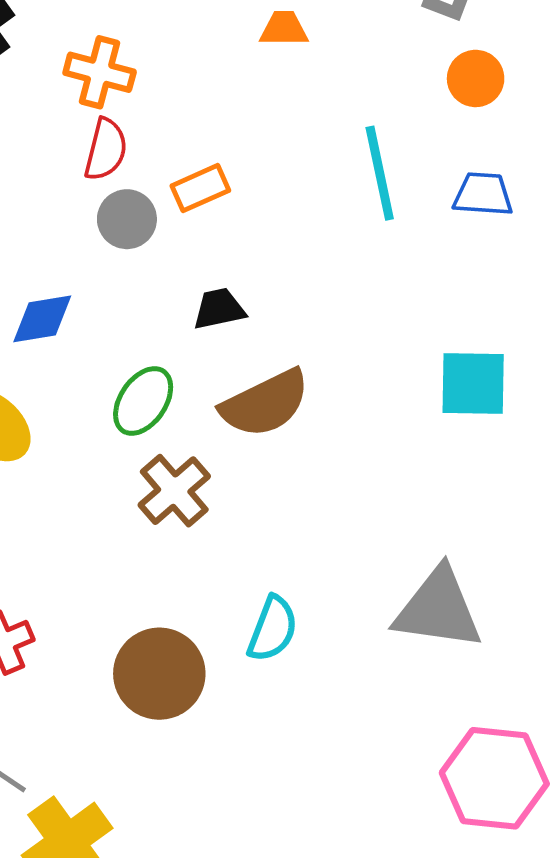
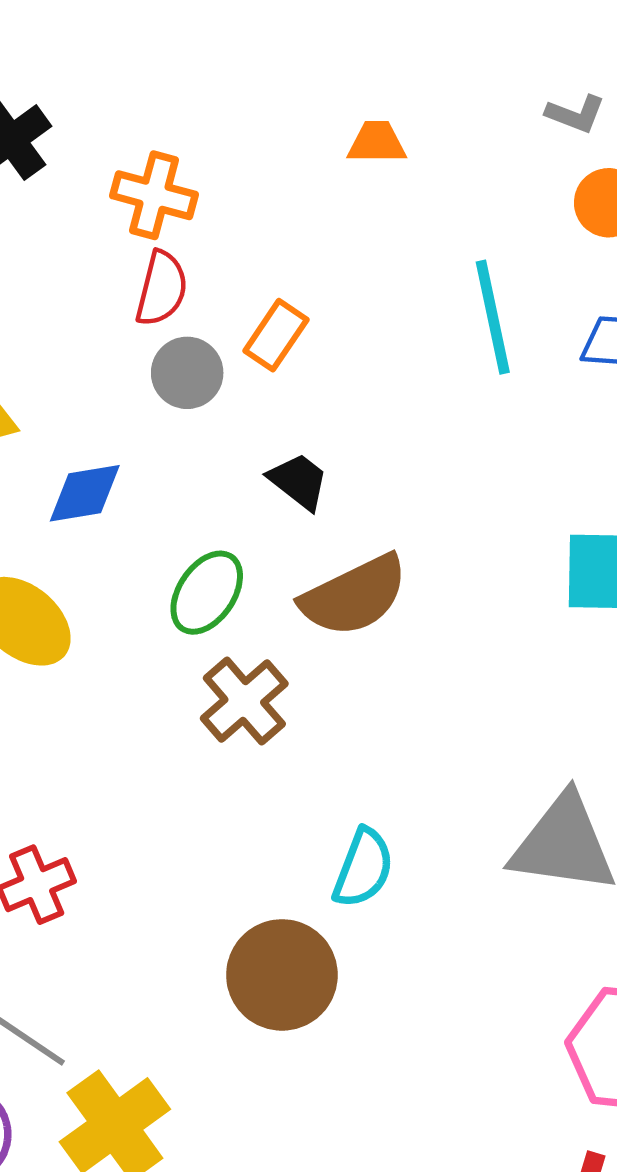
orange rectangle: (200, 188) -> (276, 335), turned -32
black trapezoid: (219, 309) -> (299, 481), turned 50
brown circle: (159, 674) -> (282, 975), moved

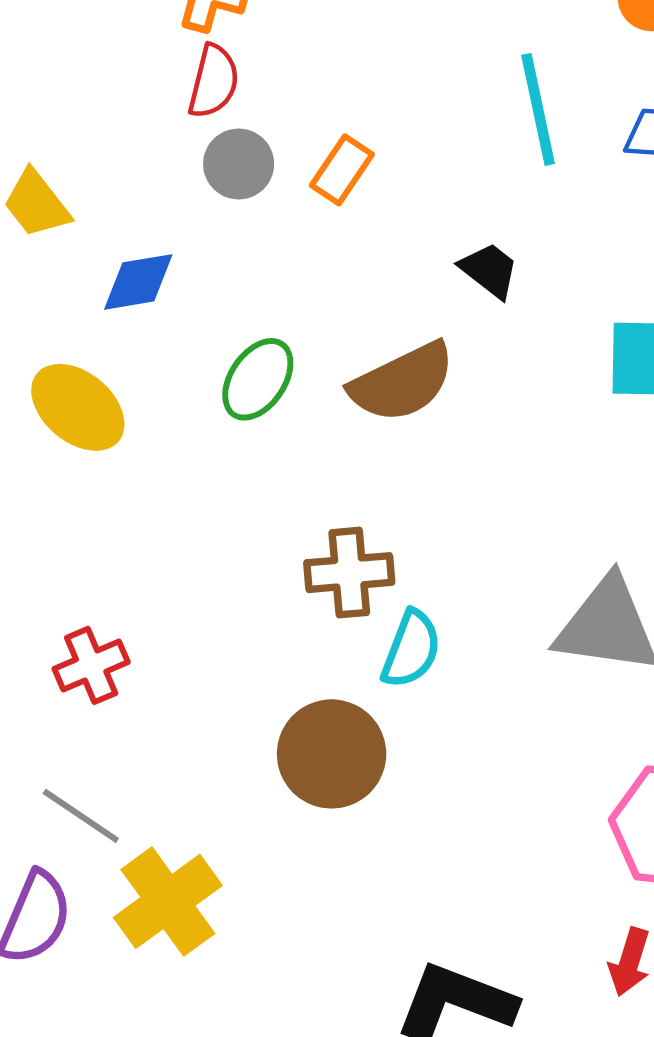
orange rectangle: (276, 335) -> (342, 170), moved
black trapezoid: (299, 481) -> (489, 270), moved
brown cross: (244, 701) -> (349, 573), moved, turned 36

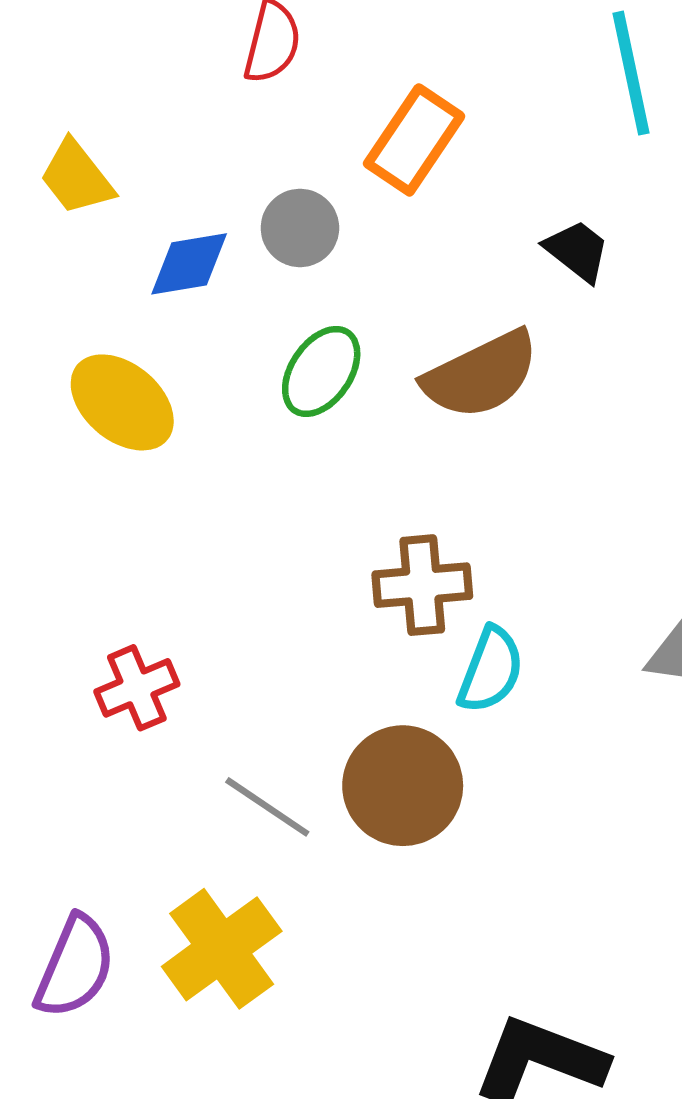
gray circle: (239, 164) -> (300, 228), moved
orange rectangle: (342, 170) -> (414, 140), size x1.4
gray line: (81, 816) -> (267, 807), moved

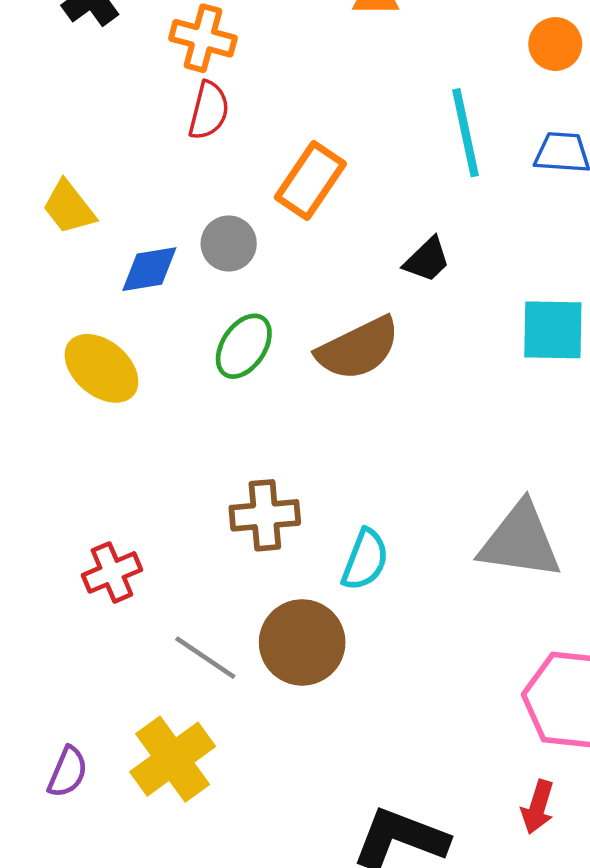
black trapezoid: (577, 251) -> (427, 260), turned 98
brown cross: (422, 585) -> (265, 515), moved
purple semicircle: (75, 967) -> (68, 772), size x0.7

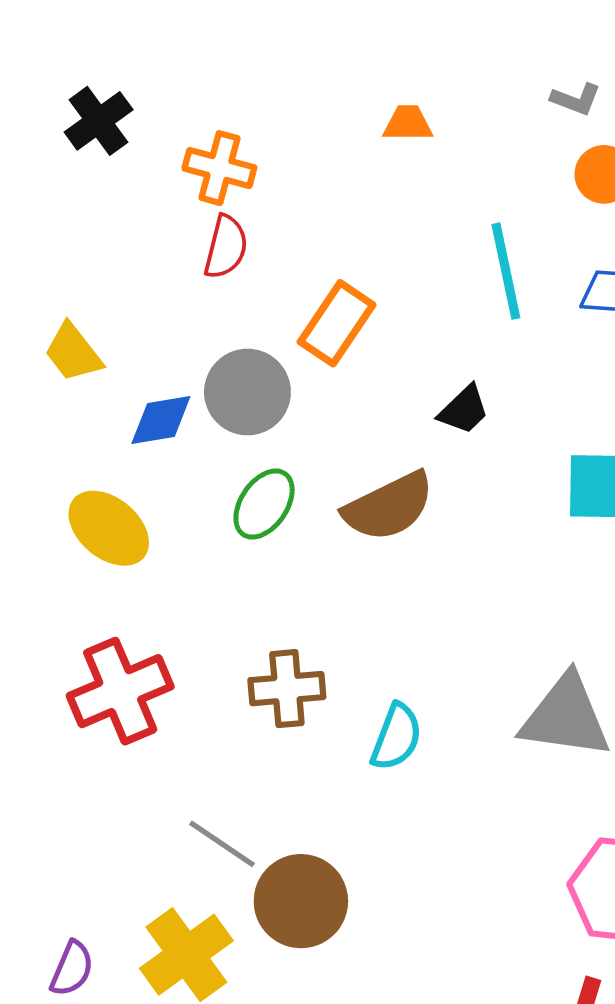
gray circle: (229, 244) -> (247, 392), size x1.4
red cross: (112, 572) -> (120, 691), moved, size x1.6
brown circle: (302, 642) -> (301, 901), moved

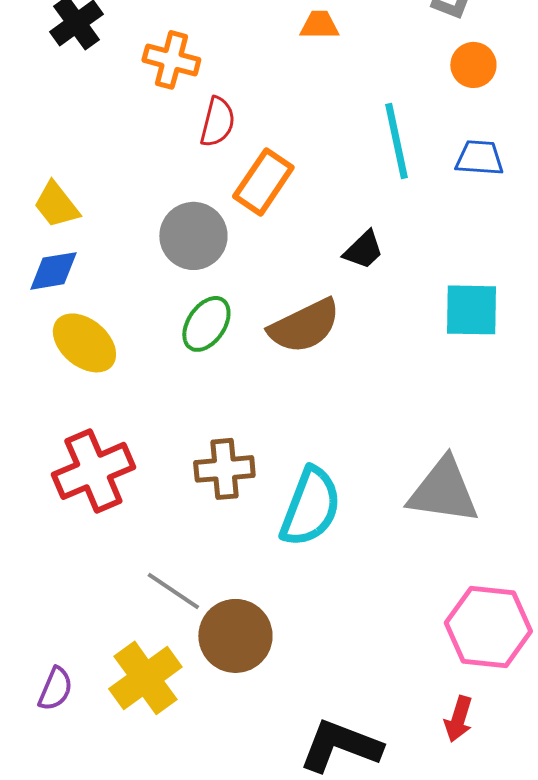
red semicircle: (226, 247) -> (217, 122), moved
blue diamond: (161, 420) -> (53, 271), moved
cyan semicircle: (396, 737) -> (310, 507), size x1.5

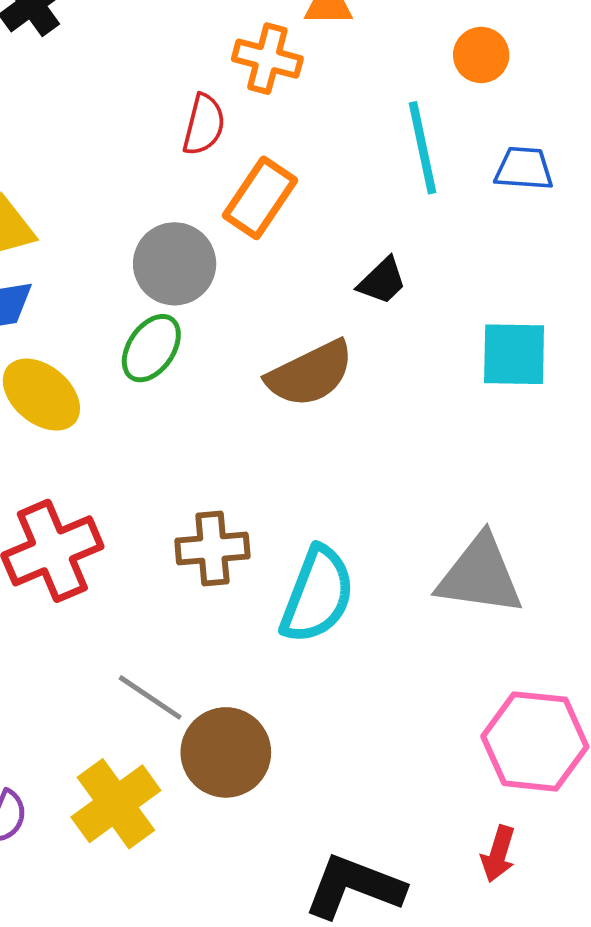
orange cross: (171, 60) -> (267, 59), moved
orange circle: (473, 65) -> (481, 55), moved
green ellipse: (206, 324) -> (151, 348), moved

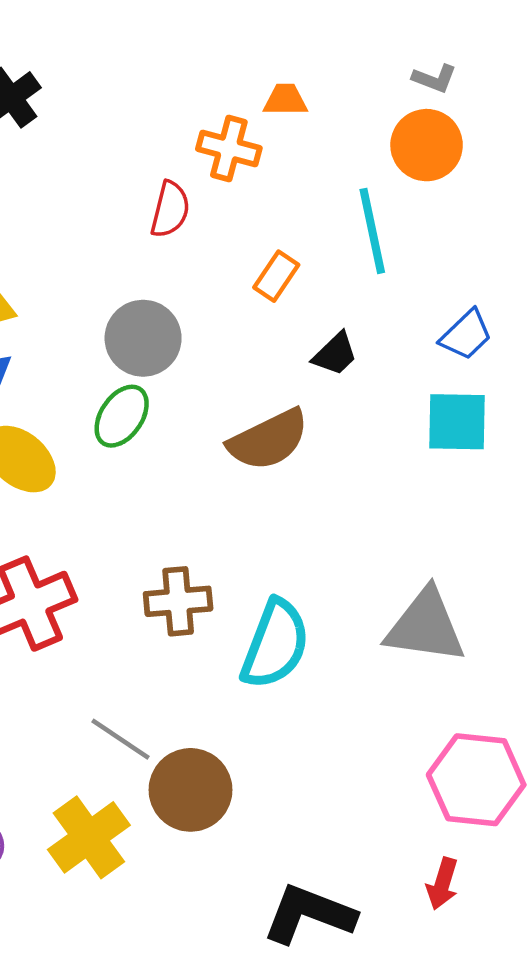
orange circle: (481, 55) -> (427, 145), size x1.4
blue trapezoid: (524, 169) -> (466, 335), moved, turned 132
orange rectangle: (260, 198) -> (276, 276), moved, size x0.7

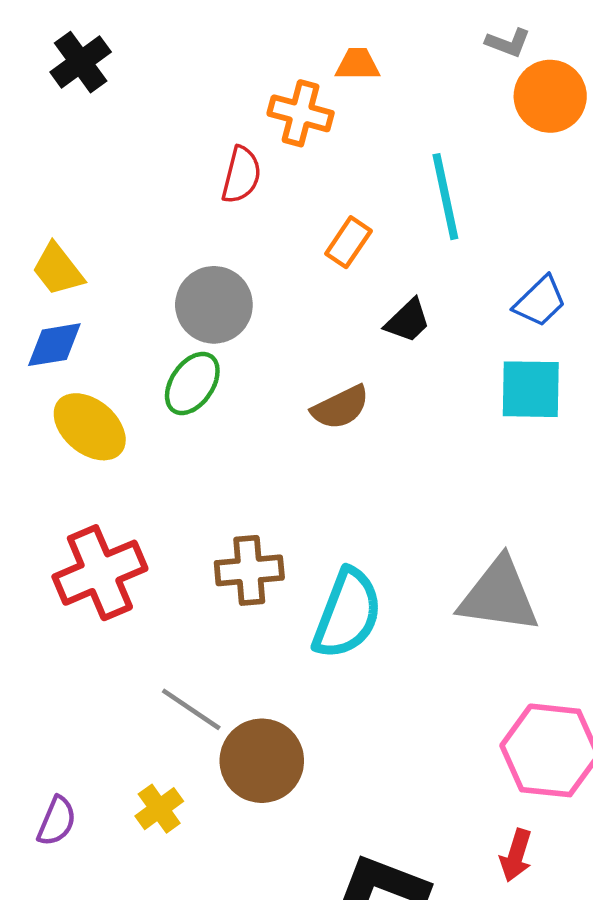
orange circle: (427, 145) -> (550, 96), moved
brown semicircle: (268, 440) -> (340, 407), size x0.7
yellow cross: (89, 837) -> (159, 809), size x0.6

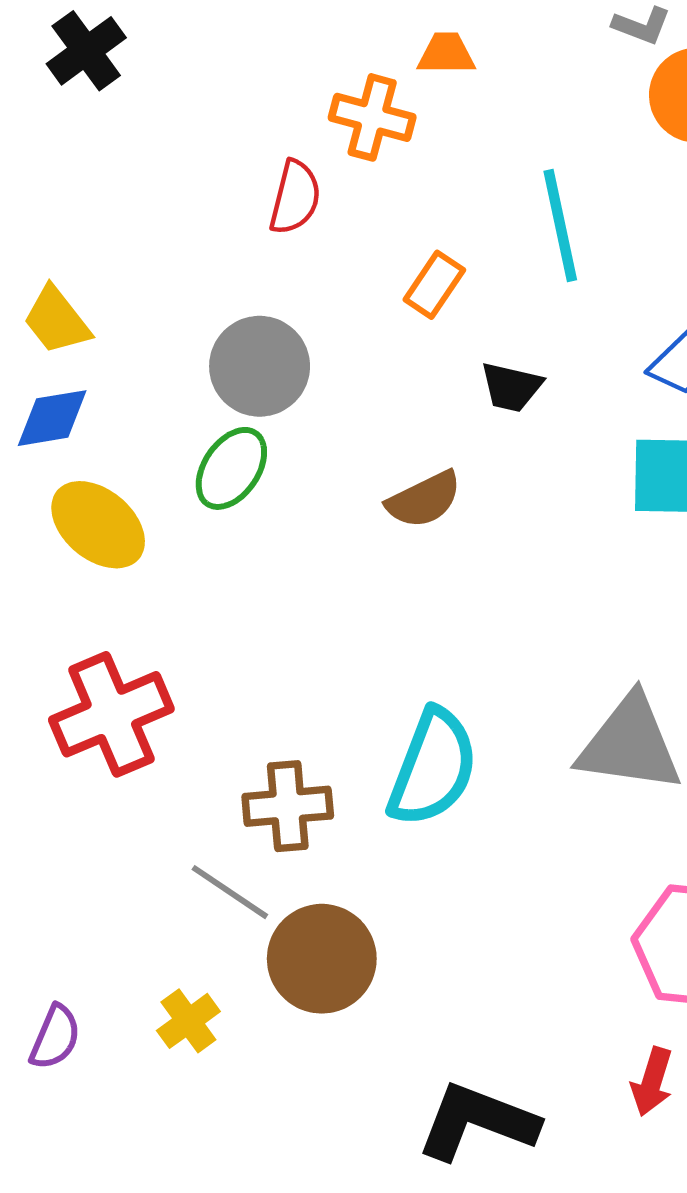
black trapezoid: (408, 321) -> (511, 387), turned 57
brown cross: (249, 570) -> (288, 806), moved

